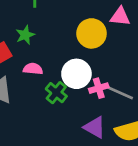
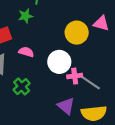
green star: (25, 35) -> (25, 16), moved
green cross: (56, 93) -> (22, 86), moved

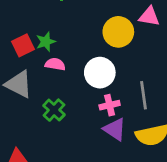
green star: (25, 16) -> (46, 42), moved
pink cross: (75, 76) -> (110, 105), moved
gray line: (91, 83) -> (144, 95), turned 54

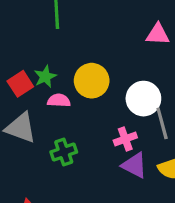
yellow circle: (118, 32) -> (92, 81), moved
white circle: (100, 73) -> (143, 99), moved
green cross: (54, 110) -> (64, 152), turned 35

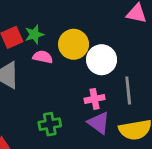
white circle: (143, 99) -> (102, 60), moved
green cross: (64, 152) -> (50, 124), moved

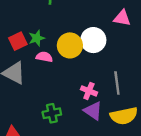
white circle: (102, 60) -> (93, 40), moved
pink cross: (95, 99) -> (89, 91), turned 35

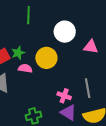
pink triangle: (122, 18) -> (91, 47), moved
white circle: (93, 40) -> (65, 32), moved

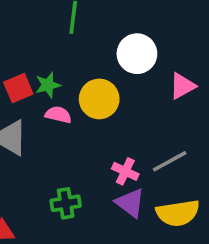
pink triangle: (91, 47) -> (182, 86), turned -42
gray line: (88, 88) -> (170, 161), turned 66

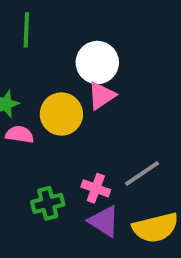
pink triangle: (182, 86) -> (101, 96), moved
green cross: (66, 203) -> (48, 203), moved

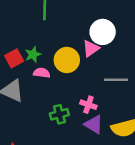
white circle: (97, 63) -> (103, 32), moved
gray line: (142, 173) -> (116, 80), moved, turned 35

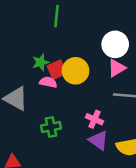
pink triangle: (91, 48) -> (117, 68), moved
red square: (14, 58) -> (57, 70), moved
green cross: (59, 114) -> (51, 127), moved

